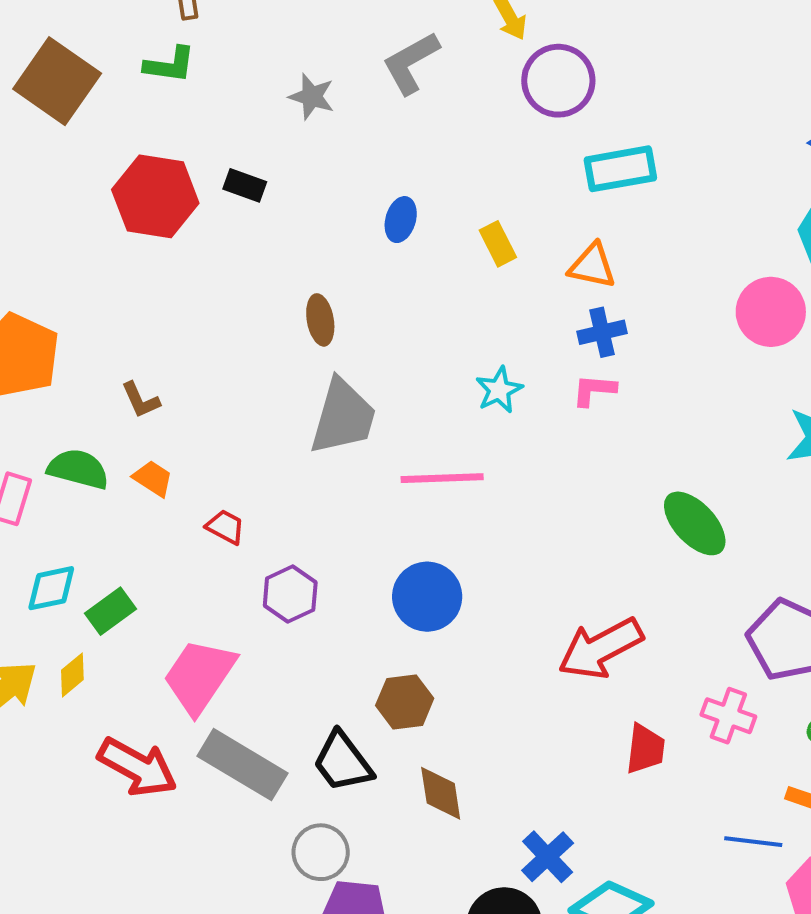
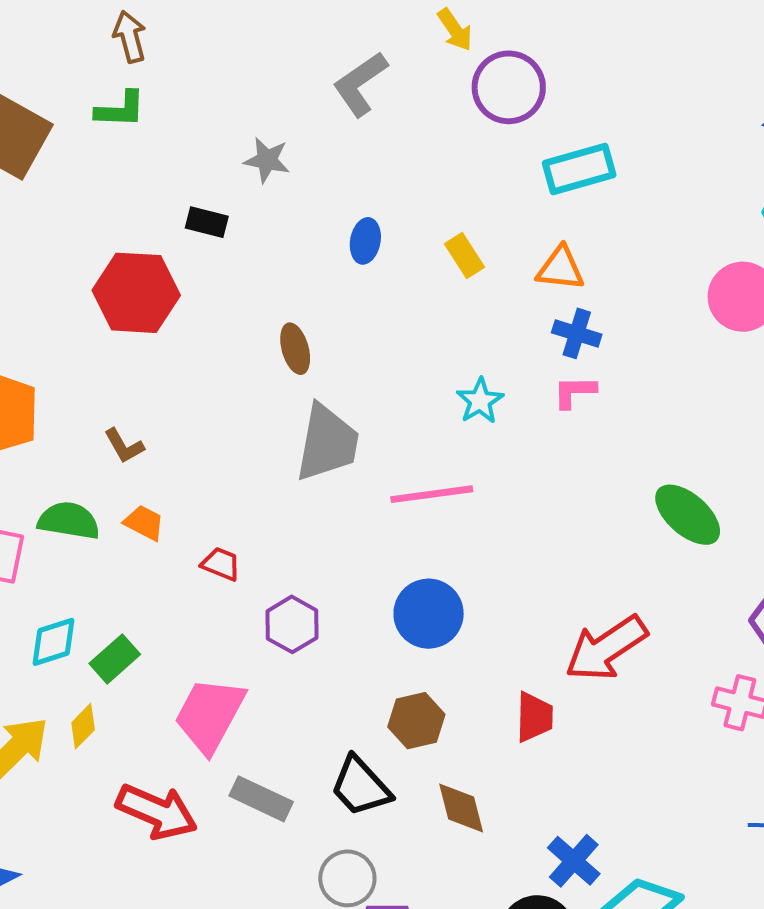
gray star: (312, 97) -> (267, 160), moved
red hexagon: (155, 196) -> (136, 293), moved
blue cross: (602, 332) -> (577, 333), turned 36
red trapezoid: (645, 749) -> (534, 717), moved
gray rectangle: (242, 765) -> (261, 799), size x0.7

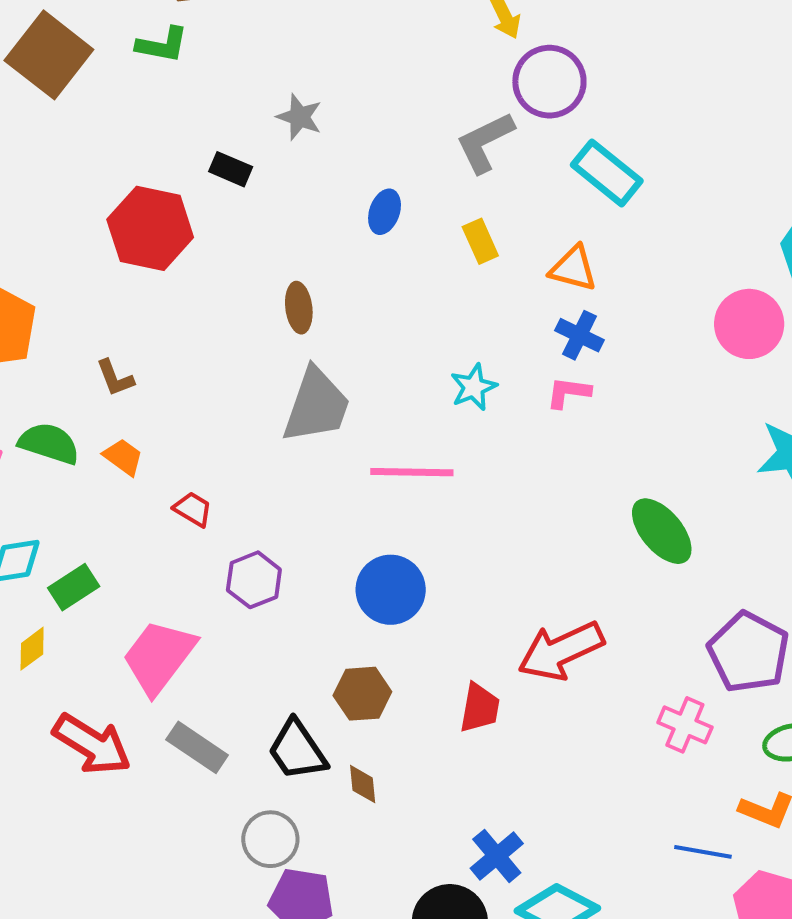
gray L-shape: (360, 84) -> (485, 142), moved
cyan rectangle: (579, 169) -> (607, 173), turned 46
brown diamond: (461, 808) -> (363, 784), moved, size x0.7

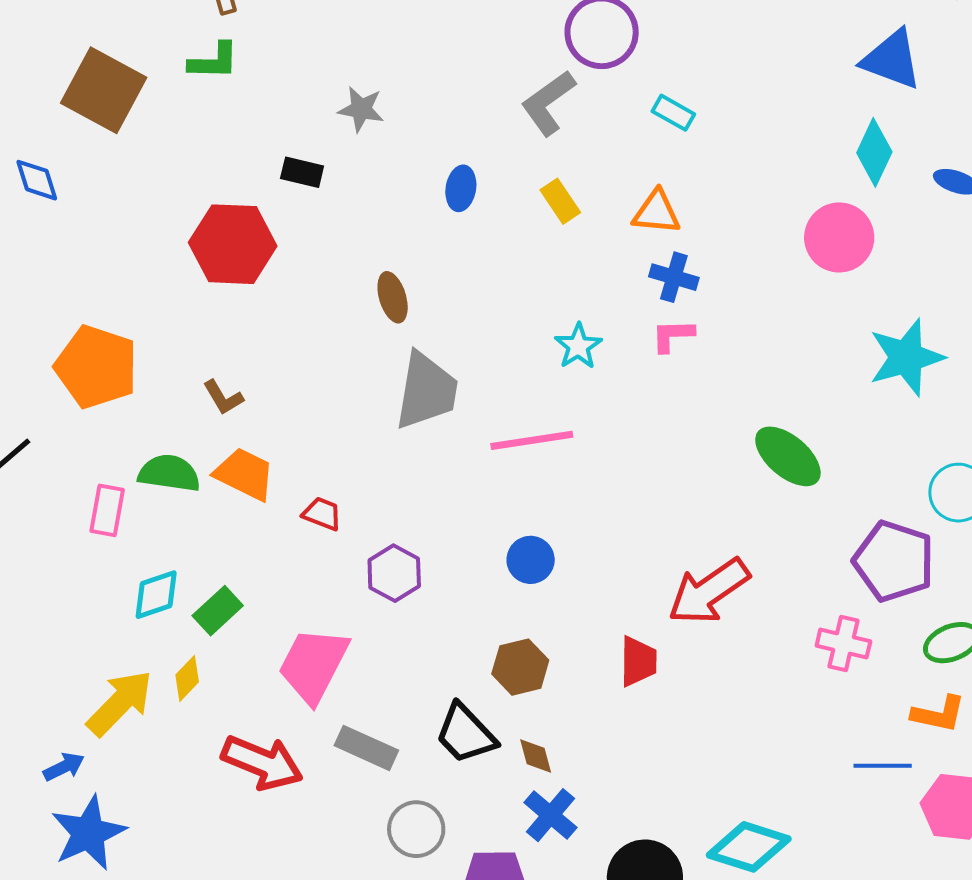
cyan rectangle: (607, 173) -> (673, 113), size x0.6
orange trapezoid: (123, 457) -> (245, 474), size x1.5
blue circle: (391, 590) -> (531, 560), size x0.7
gray circle: (270, 839) -> (416, 829), moved
blue cross: (497, 856) -> (551, 815), moved

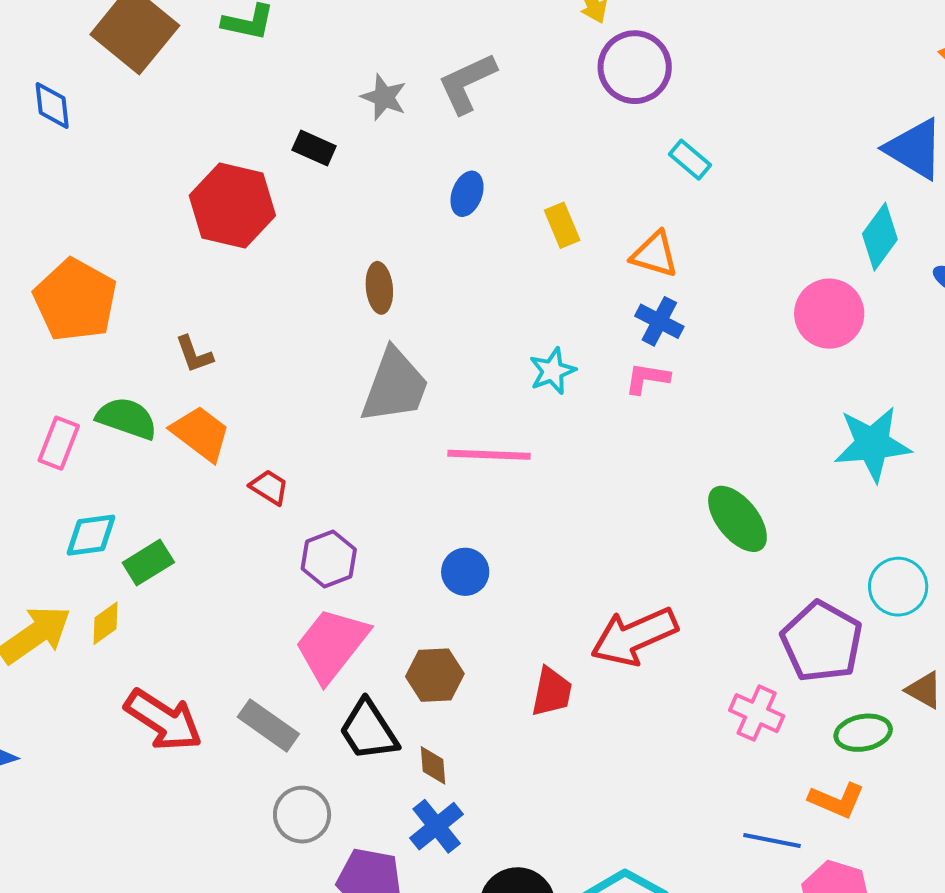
gray L-shape: (548, 103) -> (467, 83), moved
pink trapezoid: (313, 665) -> (332, 645), moved

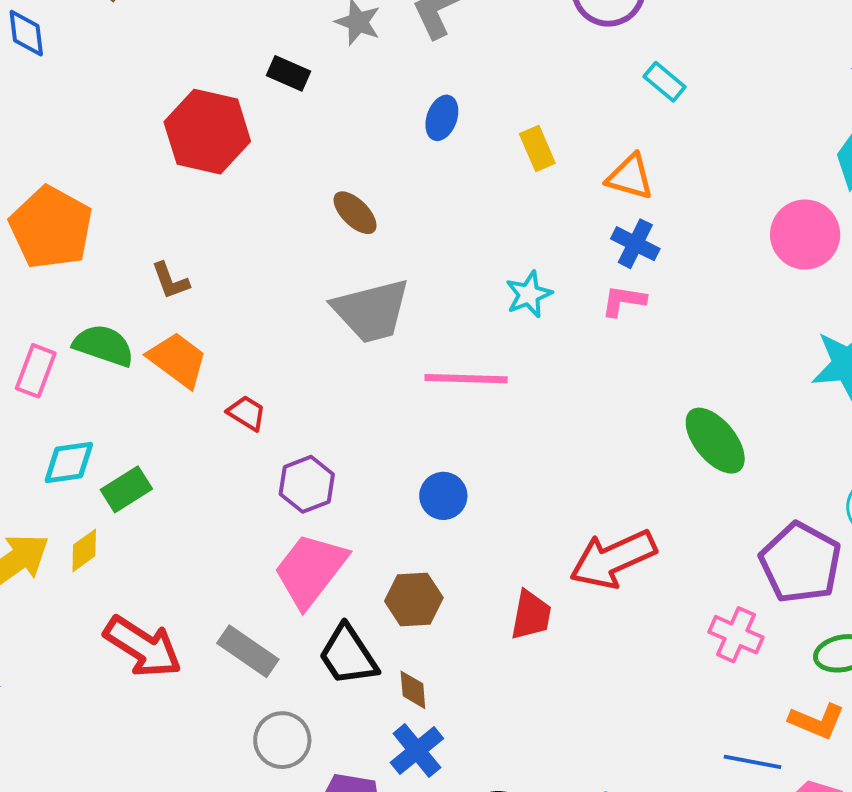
brown ellipse: (379, 288) -> (355, 213), turned -39
gray trapezoid: (395, 386) -> (371, 311), turned 56

